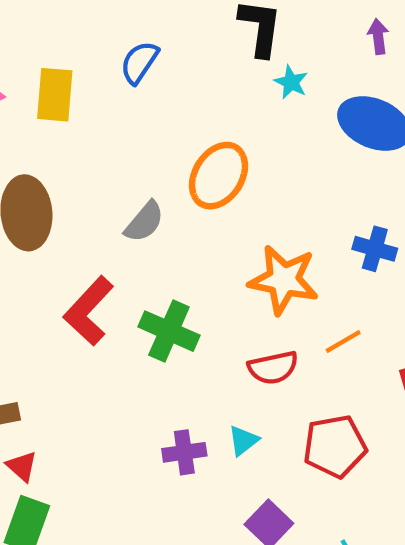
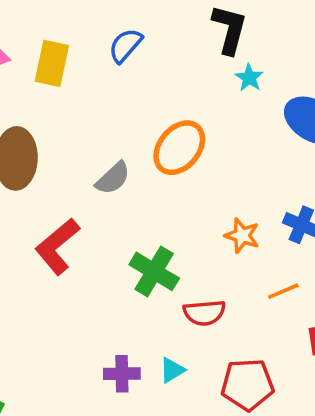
orange star: (284, 280) -> (242, 236), moved, size x0.6
green cross: (169, 331) -> (154, 271), moved
orange line: (343, 341) -> (283, 291), moved

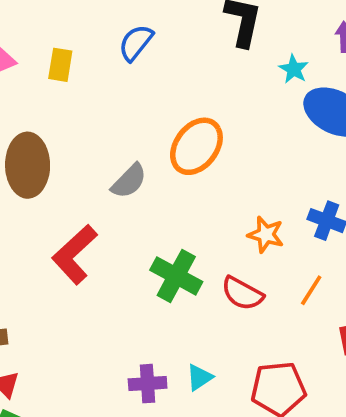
yellow rectangle: (52, 63) -> (60, 65), size x0.7
cyan star: (249, 78) -> (294, 69), moved
orange line: (283, 291) -> (311, 290), turned -32
red semicircle: (204, 313) -> (242, 293), moved, turned 36

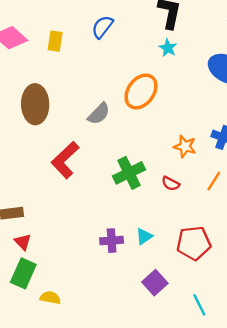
cyan star: (294, 69) -> (168, 48), moved
green cross: (176, 276) -> (129, 173), turned 36
red semicircle: (242, 293) -> (171, 184), size x0.7

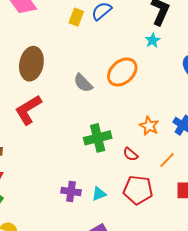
yellow rectangle: (55, 41) -> (76, 17), moved
gray semicircle: (99, 114) -> (83, 83), turned 80
red L-shape: (65, 160) -> (28, 110), moved
red pentagon: (194, 243) -> (138, 190), moved

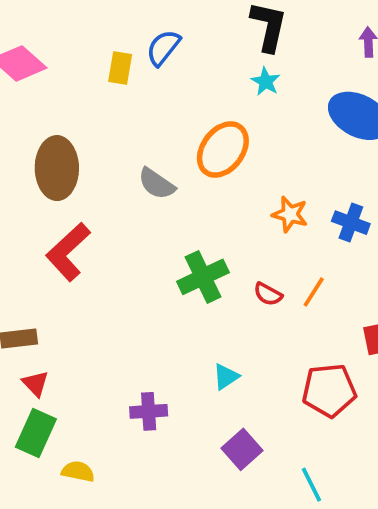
orange star: (149, 126) -> (290, 214), moved
orange line: (167, 160) -> (314, 292), moved
red pentagon: (138, 190) -> (329, 390), moved
purple cross: (71, 191) -> (149, 411), moved

